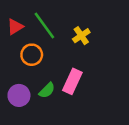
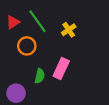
green semicircle: (47, 90) -> (40, 76), turned -32
purple circle: (19, 95) -> (16, 93), moved

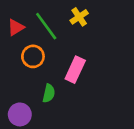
yellow cross: (69, 30) -> (79, 17), moved
pink rectangle: (61, 68) -> (75, 70), moved

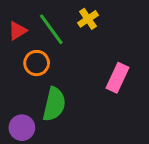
pink rectangle: (75, 70) -> (117, 78), moved
green semicircle: (49, 93) -> (54, 104), size x1.6

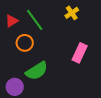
yellow cross: (88, 19) -> (72, 13), moved
green semicircle: (54, 104) -> (37, 71), turned 45

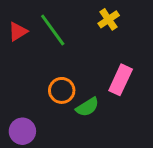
orange circle: (25, 43) -> (62, 90), moved
green semicircle: (37, 71) -> (87, 107), moved, size x0.7

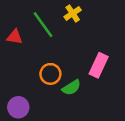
yellow cross: (109, 19) -> (73, 13), moved
red triangle: (18, 32) -> (15, 37), moved, turned 42

